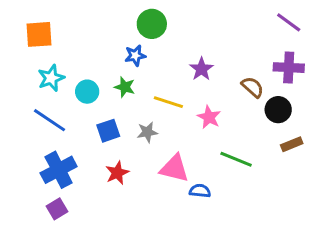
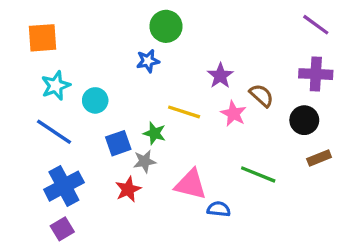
green star: (125, 87) -> (154, 133), moved
brown semicircle: (253, 87) -> (261, 95), moved
pink star: (209, 117) -> (233, 114), moved
gray star: (147, 132) -> (145, 161), moved

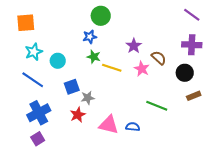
green star: (154, 133) -> (94, 57), moved
pink triangle: (191, 184) -> (109, 125), moved

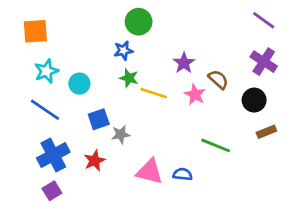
purple cross: (192, 45) -> (264, 62), turned 30
red star: (78, 115) -> (95, 161), moved

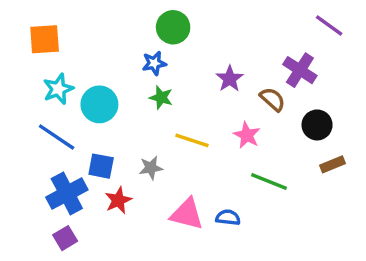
purple cross: (264, 62) -> (300, 70), moved
cyan circle: (79, 84) -> (99, 104), size x1.4
yellow line: (154, 93) -> (192, 140), moved
pink star: (195, 95) -> (247, 135), moved
blue square: (99, 119) -> (101, 166), moved, turned 30

